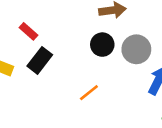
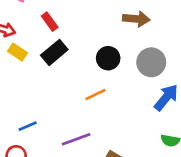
black circle: (102, 45) -> (108, 58), moved

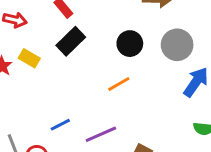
yellow rectangle: (17, 52) -> (29, 58), moved
blue line: (28, 126) -> (60, 125), moved

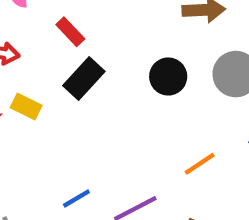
orange line: (119, 84) -> (200, 164), moved

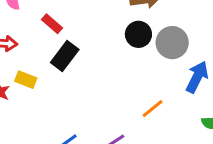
black circle: (168, 77) -> (138, 34), moved

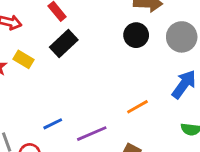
gray circle: (172, 43) -> (182, 37), moved

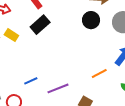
orange line: (137, 107) -> (99, 74), moved

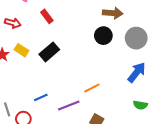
black rectangle: (40, 25) -> (49, 52), moved
orange line: (99, 74) -> (92, 88), moved

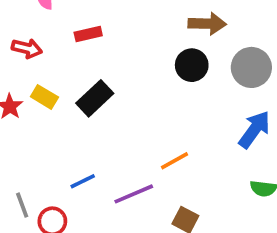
red rectangle: (47, 16) -> (88, 34), turned -64

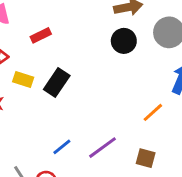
yellow rectangle: (44, 97) -> (23, 79), moved
orange line: (175, 161) -> (153, 112), moved

